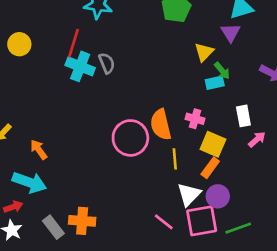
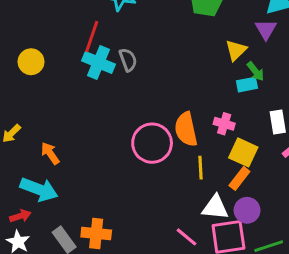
yellow circle: (19, 44) -> (31, 62), moved
white triangle: (189, 194) -> (215, 207), turned 50

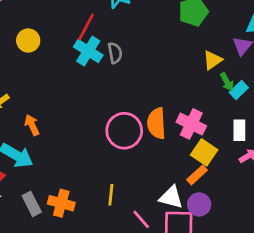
cyan rectangle: (247, 85) -> (239, 90), moved, turned -42
pink cross: (224, 124) -> (191, 124), size x1.5
yellow line: (200, 168) -> (111, 195), moved

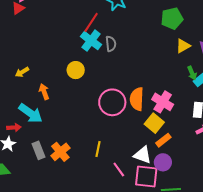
yellow circle: (28, 41) -> (76, 70), moved
yellow triangle: (213, 60) -> (183, 46), moved
yellow square: (204, 152) -> (154, 123), moved
orange cross: (61, 203) -> (60, 152), turned 30

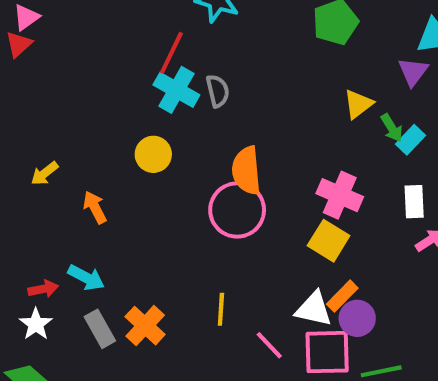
yellow triangle: (183, 46) -> (358, 104), moved
orange semicircle: (137, 99) -> (246, 171), moved
cyan arrow: (31, 113) -> (86, 278), moved, size x0.7
orange rectangle: (163, 140) -> (342, 296), moved

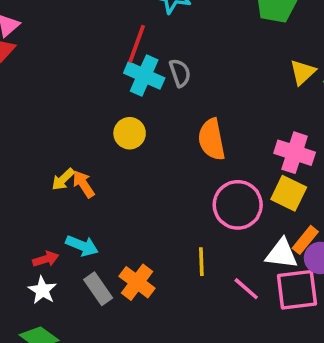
yellow arrow: (45, 173) -> (63, 179), moved
pink circle: (237, 210) -> (238, 205), moved

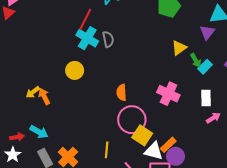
orange semicircle: (212, 139) -> (121, 93), moved, size x0.7
yellow square: (289, 193) -> (142, 135), moved

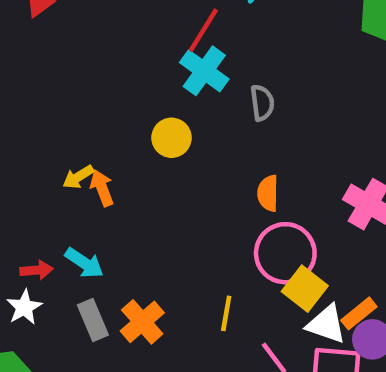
gray semicircle: (108, 39) -> (262, 103), moved

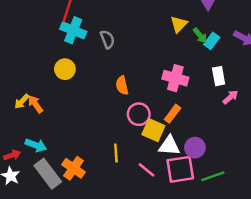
pink circle: (285, 253) -> (139, 114), size x0.7
orange rectangle: (359, 313) -> (173, 114), moved
gray rectangle: (93, 320) -> (48, 174), size x1.4

